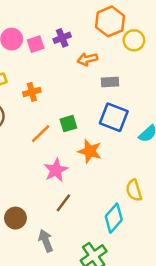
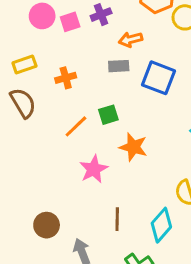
gray rectangle: (110, 82) -> (119, 66), moved
blue square: (114, 117) -> (158, 78), moved
brown line: (63, 203) -> (117, 219), moved, turned -36

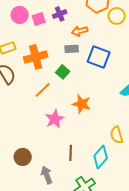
orange cross: (66, 78) -> (36, 57), size x1.6
green square: (108, 115) -> (63, 72), moved, turned -32

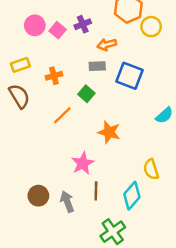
pink square: (39, 19) -> (58, 30), turned -32
orange cross: (36, 57) -> (54, 76), size x0.6
pink star: (55, 119) -> (83, 163), moved
gray arrow: (47, 175) -> (67, 202), moved

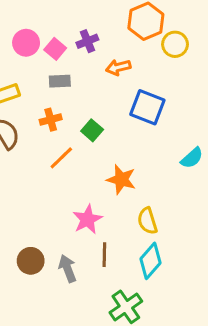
gray rectangle: (97, 66) -> (60, 81), moved
orange cross: (54, 76) -> (51, 120), moved
yellow semicircle: (151, 169) -> (147, 221), moved

